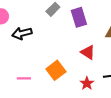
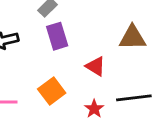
purple rectangle: (79, 17) -> (57, 36), moved

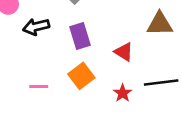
purple rectangle: (57, 36) -> (80, 36), moved

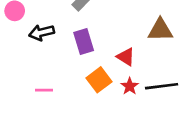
orange square: (81, 76) -> (99, 80), moved
red star: (123, 93) -> (130, 86), moved

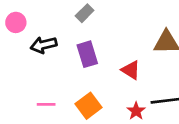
orange square: (99, 80) -> (89, 106), moved
red star: (130, 86) -> (136, 111), moved

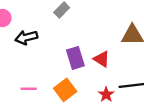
purple rectangle: (87, 54) -> (75, 58), moved

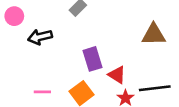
red triangle: (102, 59) -> (117, 75), moved

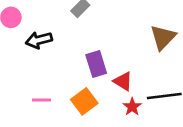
brown triangle: (154, 34) -> (163, 37), turned -45

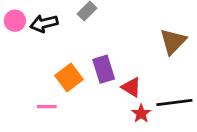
black arrow: (39, 40) -> (44, 23), moved
orange square: (84, 101) -> (69, 78), moved

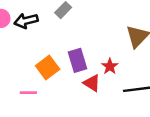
red triangle: (131, 87) -> (92, 83), moved
red star: (141, 114) -> (110, 66), moved

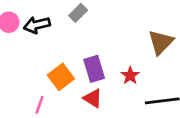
red triangle: (92, 83) -> (93, 98), moved
pink line: (28, 93) -> (40, 105), turned -70

